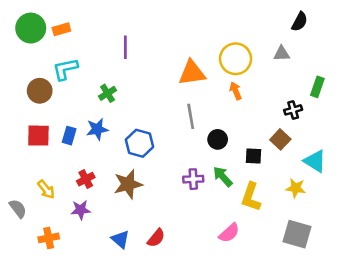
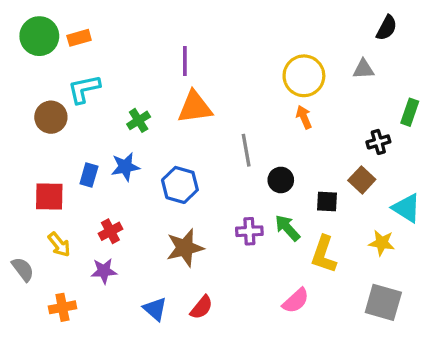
purple line: (125, 47) -> (185, 61), moved
orange triangle: (192, 73) -> (195, 107), moved
red square: (38, 136) -> (49, 197), moved
brown star: (128, 184) -> (185, 248), moved

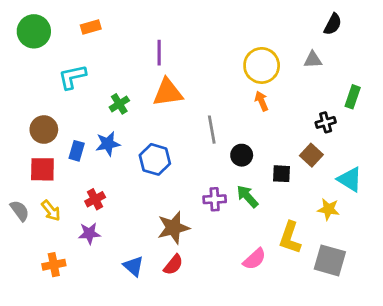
orange rectangle: (79, 38) -> (91, 27), moved
brown circle: (51, 117) -> (44, 130), moved
brown star: (185, 248) -> (173, 228), moved
yellow L-shape: (324, 254) -> (290, 238), moved
gray semicircle: (23, 269) -> (20, 211), moved

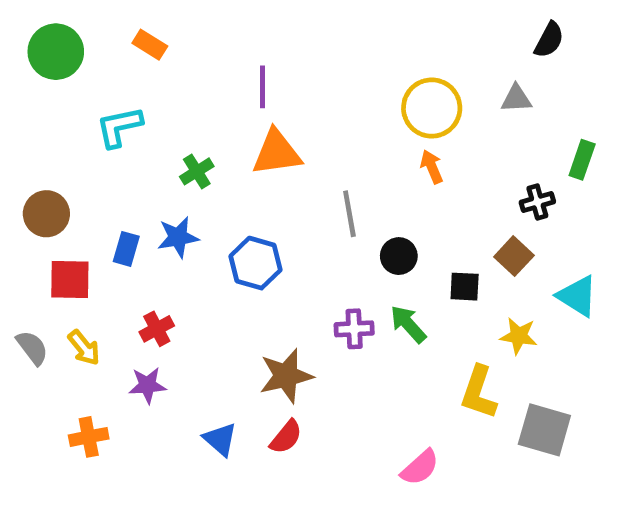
orange rectangle: (91, 27) -> (150, 45), turned 48
brown circle: (44, 130) -> (46, 214), moved
yellow star: (328, 209) -> (519, 336), moved
pink semicircle: (254, 259) -> (420, 467), moved

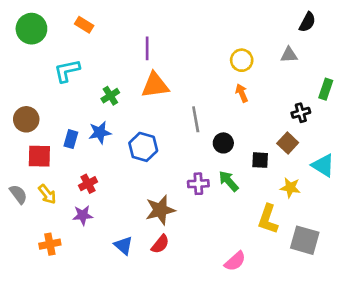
yellow circle: (432, 108) -> (242, 60), size x0.7

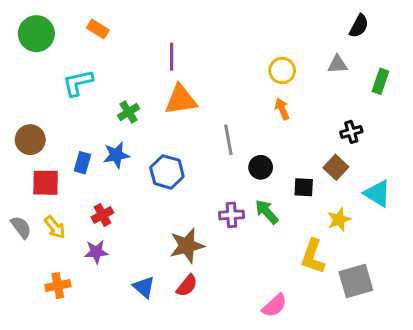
green rectangle: (326, 89) -> (380, 81), moved
yellow star: (290, 188) -> (339, 220), turned -30
gray square: (305, 240) -> (356, 281), turned -32

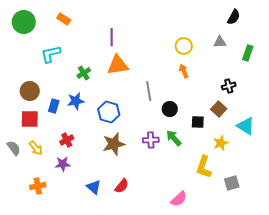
brown circle: (30, 140) -> (30, 91), moved
brown star: (187, 246) -> (114, 144), moved
gray square: (356, 281) -> (232, 183), size x0.7

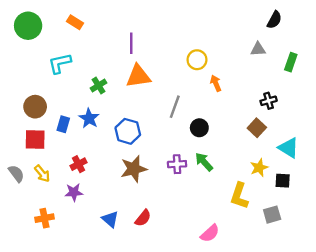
yellow circle: (184, 46) -> (197, 60), moved
gray line: (149, 91) -> (175, 107), turned 30
blue star: (76, 101) -> (89, 118), turned -30
black square: (198, 122) -> (283, 181), moved

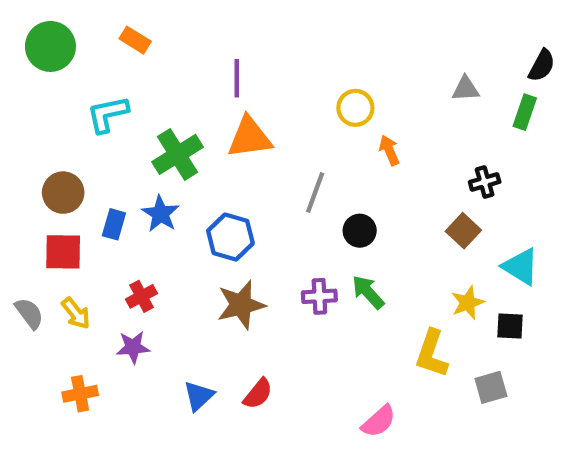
black semicircle: (274, 20) -> (542, 65), moved
green cross: (98, 86) -> (178, 154), size x1.6
blue triangle: (110, 219) -> (199, 396), turned 36

